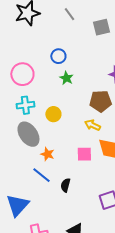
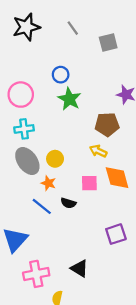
green star: (66, 78) -> (69, 99), size x1.5
yellow circle: (53, 114) -> (55, 159), moved
black semicircle: (65, 185) -> (68, 203), moved, turned -88

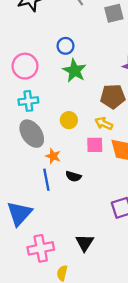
yellow circle: (55, 159) -> (69, 120), moved
pink square: (89, 183) -> (95, 145), moved
blue line: (42, 206) -> (46, 180), turned 40
black triangle: (79, 268) -> (85, 243), turned 30

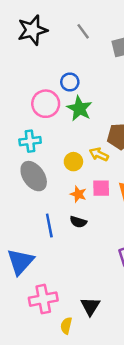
pink circle: (25, 66) -> (46, 104), moved
yellow arrow: (104, 123) -> (99, 154), moved
orange star: (53, 156) -> (78, 194), moved
black triangle: (85, 243) -> (90, 306), moved

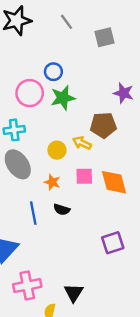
green star: (79, 109) -> (63, 98), turned 30
orange star: (78, 194) -> (52, 182), moved

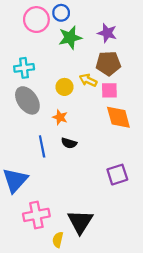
pink circle: (30, 93) -> (36, 20), moved
purple star: (124, 93) -> (107, 33), moved
pink square: (84, 176) -> (109, 90), moved
black triangle: (74, 293) -> (80, 222), size x1.4

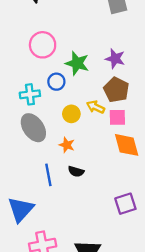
blue circle: (61, 13) -> (56, 82), moved
green star: (70, 38) -> (77, 63), turned 30
brown pentagon: (108, 63) -> (116, 90), turned 30

